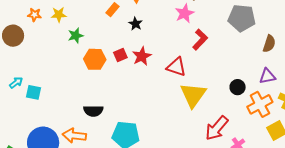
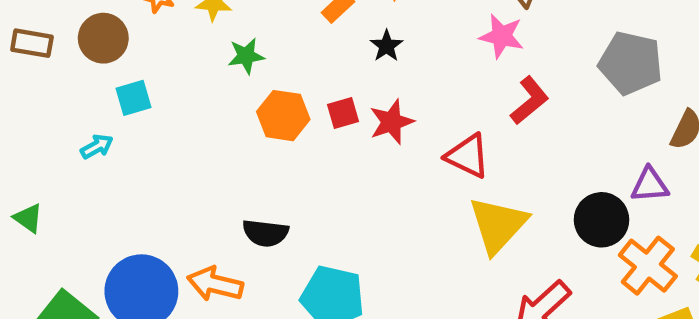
pink star: (185, 13) -> (502, 36), turned 30
purple triangle: (267, 76) -> (650, 185), moved
black circle: (238, 87) -> (602, 220), size x1.5
cyan square: (34, 92) -> (133, 98), moved, turned -35
orange cross: (260, 104) -> (648, 266), turned -30

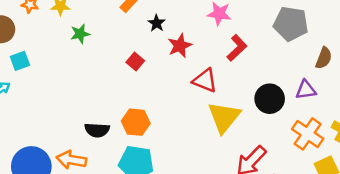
red square: (343, 113) -> (135, 61), turned -30
orange hexagon: (283, 116) -> (136, 122), moved
red star: (391, 122) -> (180, 46), moved
black circle: (602, 220) -> (270, 99), moved

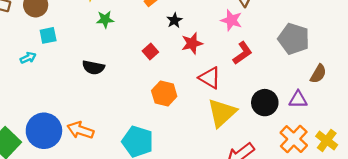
orange hexagon: (136, 122) -> (164, 94), moved
black semicircle: (97, 130) -> (93, 67), moved

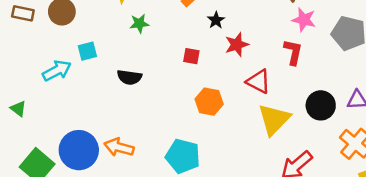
pink star: (231, 20) -> (304, 20), moved
cyan square: (48, 35) -> (87, 51), moved
red square: (150, 51) -> (191, 56), turned -35
red L-shape: (242, 53) -> (293, 52), turned -40
cyan arrow: (28, 58) -> (57, 71), size x1.6

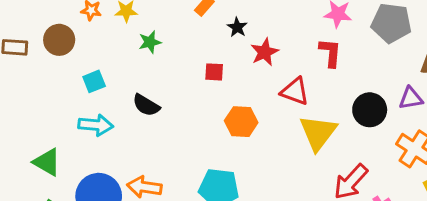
cyan arrow: (57, 71) -> (96, 125), moved, turned 40
black semicircle: (129, 77) -> (146, 105), turned 30
green triangle: (18, 109) -> (47, 162), moved, size x1.5

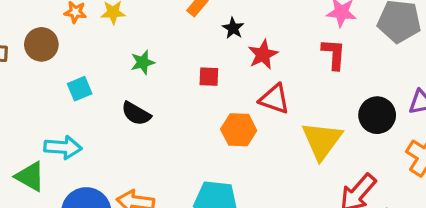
green star: (150, 42) -> (143, 62), moved
red triangle: (295, 91) -> (274, 99), moved
cyan arrow: (96, 125) -> (63, 147), moved

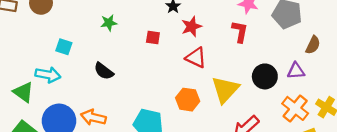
cyan square: (80, 89) -> (64, 47), moved, turned 35
black semicircle: (136, 114) -> (104, 71), moved
orange hexagon: (239, 130) -> (188, 100), moved

